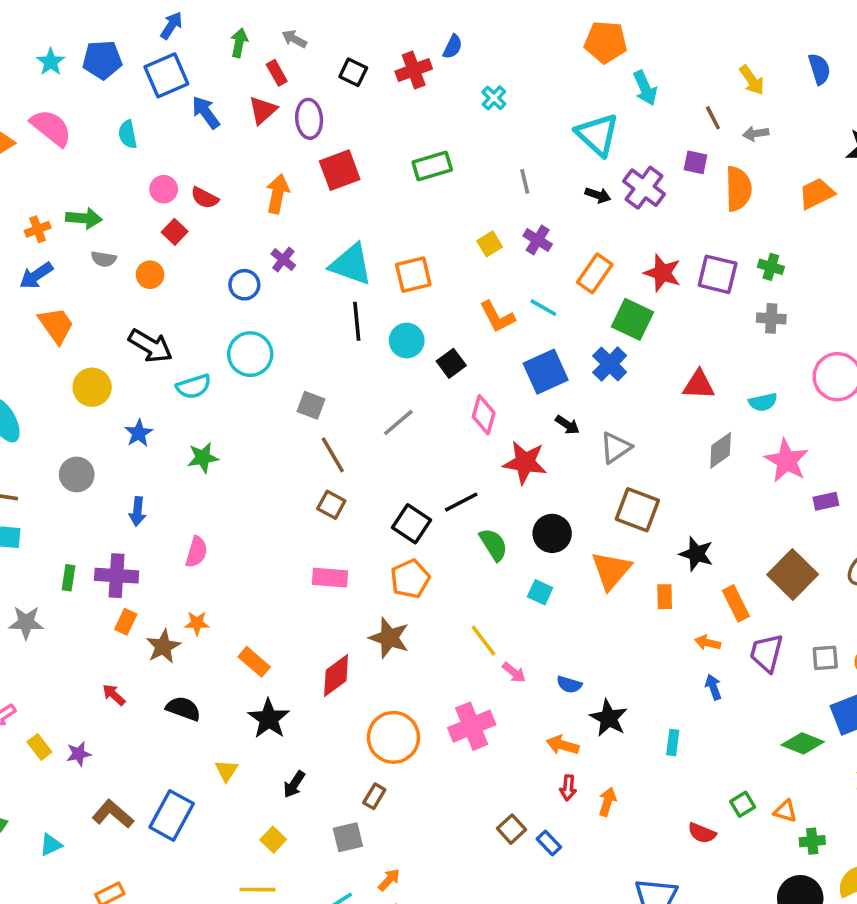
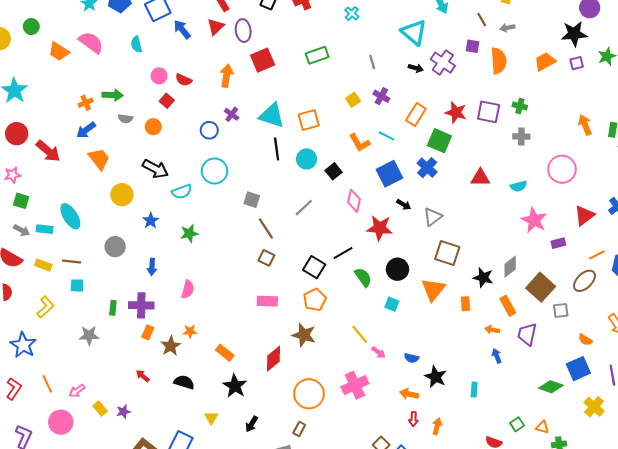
gray diamond: (721, 450) -> (510, 267), moved
gray square: (825, 658) -> (561, 310), moved

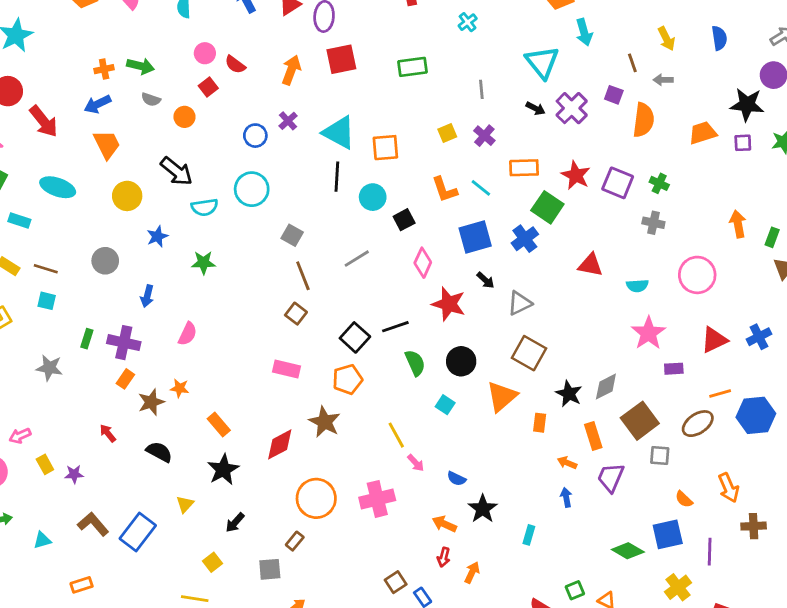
orange rectangle: (416, 114) -> (524, 168), turned 45
cyan ellipse: (70, 216) -> (58, 187), moved, turned -50

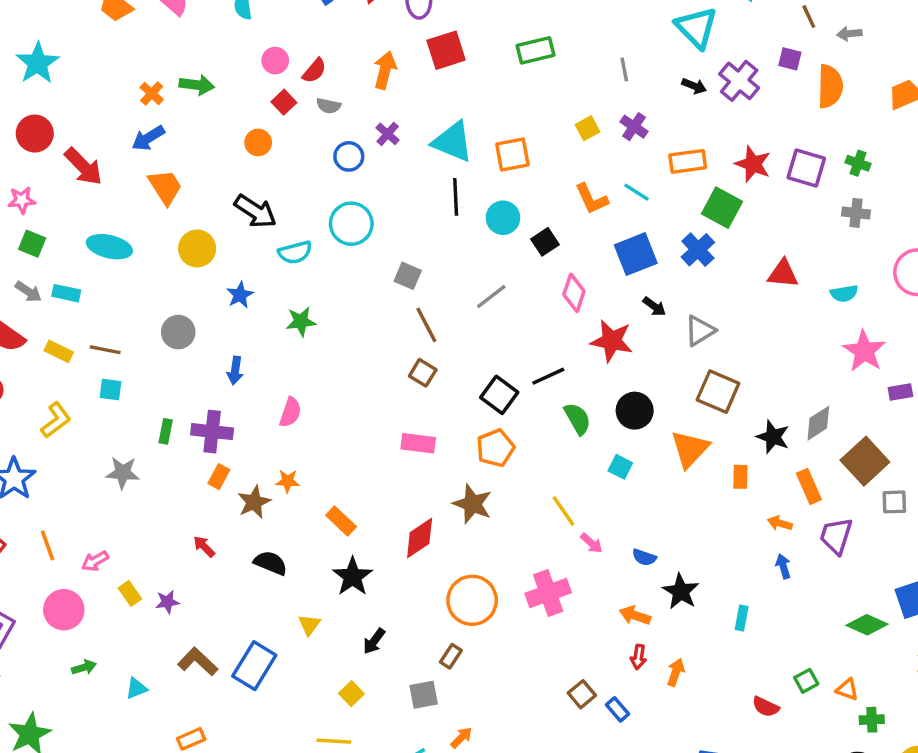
red semicircle: (235, 65) -> (314, 71), turned -80
orange cross: (104, 69) -> (152, 93), turned -30
gray semicircle: (151, 99) -> (328, 106), moved

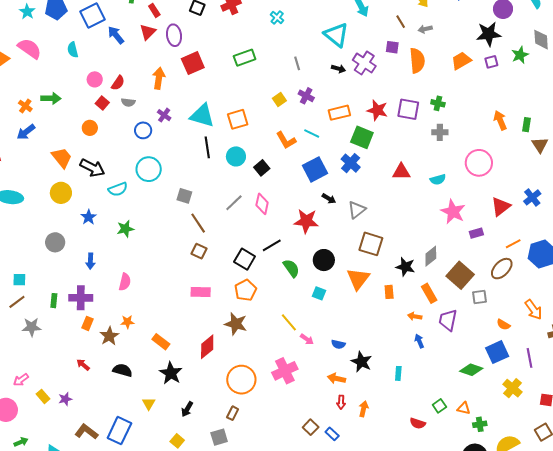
orange trapezoid: (165, 187) -> (62, 158), moved
pink diamond: (574, 293) -> (262, 204), moved
brown line: (105, 350) -> (17, 302), moved, turned -42

